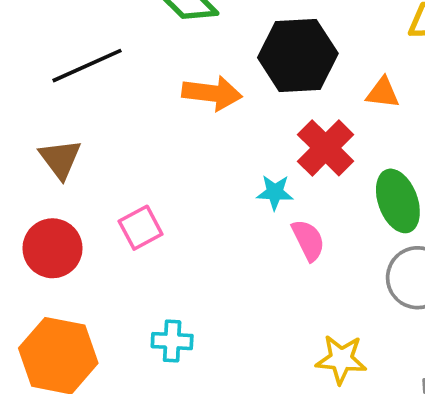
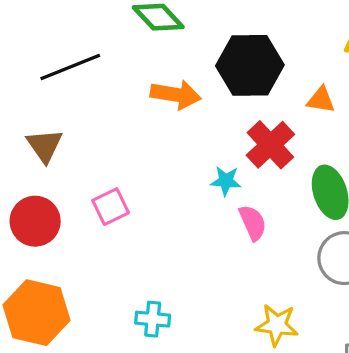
cyan cross: (172, 341) -> (153, 319), moved

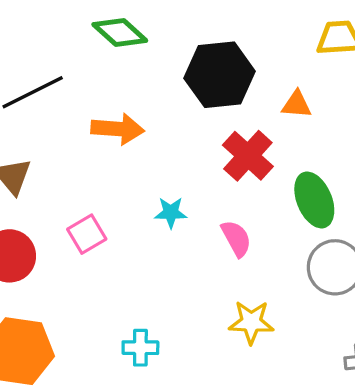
orange arrow: (176, 95) -> (118, 129), moved
cyan star: (226, 181) -> (171, 213), moved
yellow star: (277, 325) -> (251, 322), moved

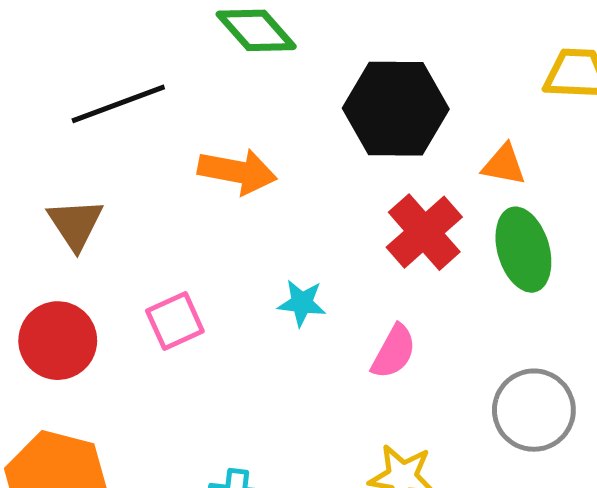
green ellipse: (314, 200) -> (523, 250), moved
pink semicircle: (236, 238) -> (394, 352), turned 51

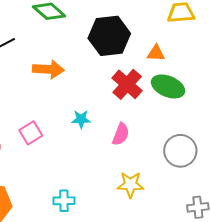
green ellipse: (523, 250) -> (168, 86), turned -44

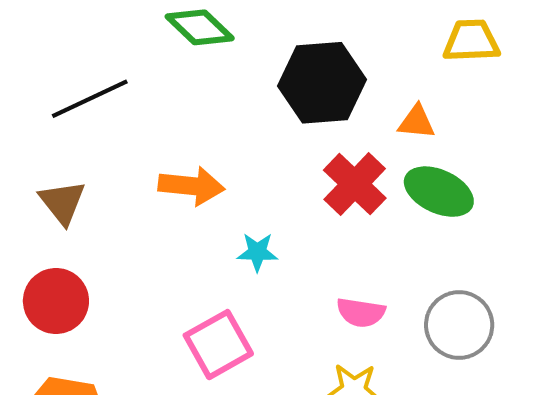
orange arrow: (48, 69) -> (191, 186), moved
pink square: (31, 133) -> (218, 345), moved, size x1.4
pink semicircle: (121, 134) -> (361, 312), moved, turned 75

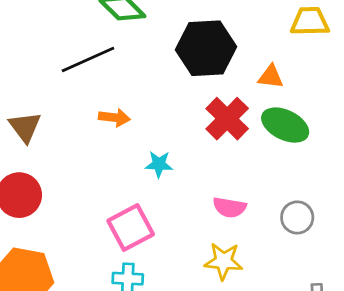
black line: (90, 99) -> (88, 60), moved
orange arrow: (191, 186) -> (114, 118), size x0.7
gray circle: (459, 325) -> (297, 217), size x0.7

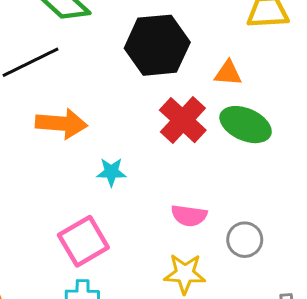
orange arrow: (114, 118) -> (61, 124), size x1.5
gray circle: (297, 217) -> (245, 240), moved

